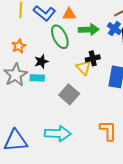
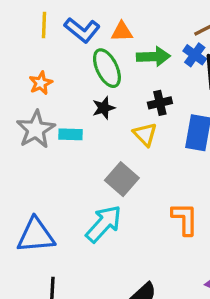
black star: (41, 61) -> (104, 108), moved
yellow triangle: (84, 68) -> (145, 134), moved
gray square: (69, 94) -> (122, 179), moved
cyan arrow: (58, 134) -> (104, 224), turned -50

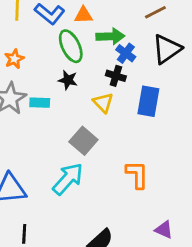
blue cross: (195, 55) -> (126, 53), moved
black cross: (160, 103) -> (116, 76), turned 30
black star: (104, 108) -> (68, 80), turned 30

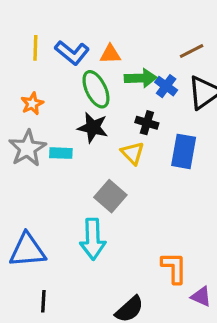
blue cross: (126, 53) -> (166, 86), moved
black star: (68, 80) -> (93, 128), size x1.4
orange L-shape: (137, 175) -> (174, 268), moved
cyan arrow: (68, 179) -> (93, 239), turned 136

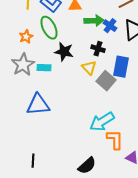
green ellipse: (96, 89) -> (49, 28), moved
gray square: (110, 196) -> (106, 81), moved
cyan arrow: (93, 239) -> (102, 122), moved, turned 60
blue triangle: (27, 250) -> (38, 105), moved

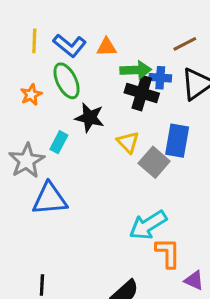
blue cross: (110, 26) -> (160, 78), turned -32
black cross: (98, 49) -> (142, 93), moved, size x1.5
gray star: (23, 65) -> (27, 161), moved
cyan rectangle: (44, 68) -> (59, 142), turned -64

